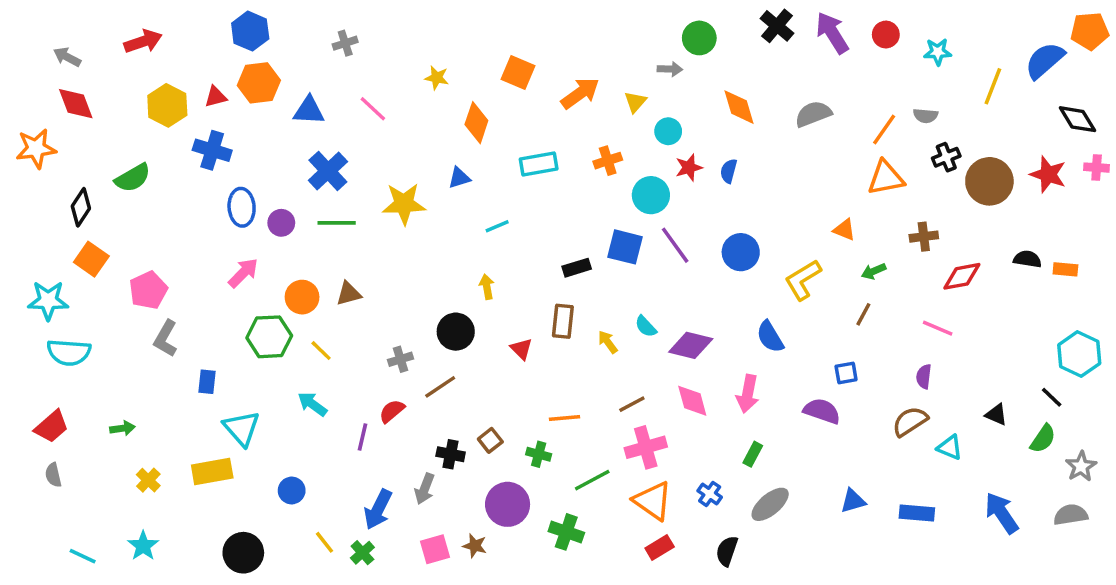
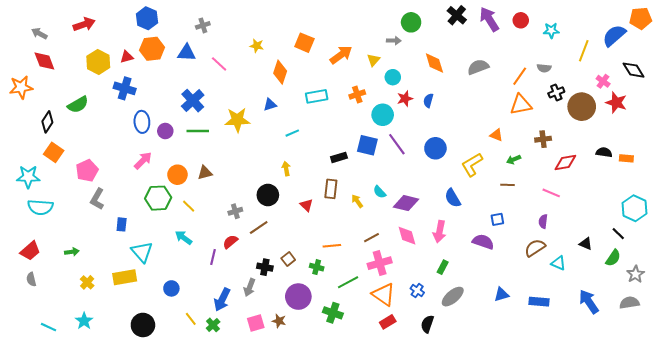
blue triangle: (309, 111) -> (187, 53), moved
pink cross: (1097, 168) -> (603, 81), moved, turned 32
brown line: (863, 314) -> (508, 185), turned 64

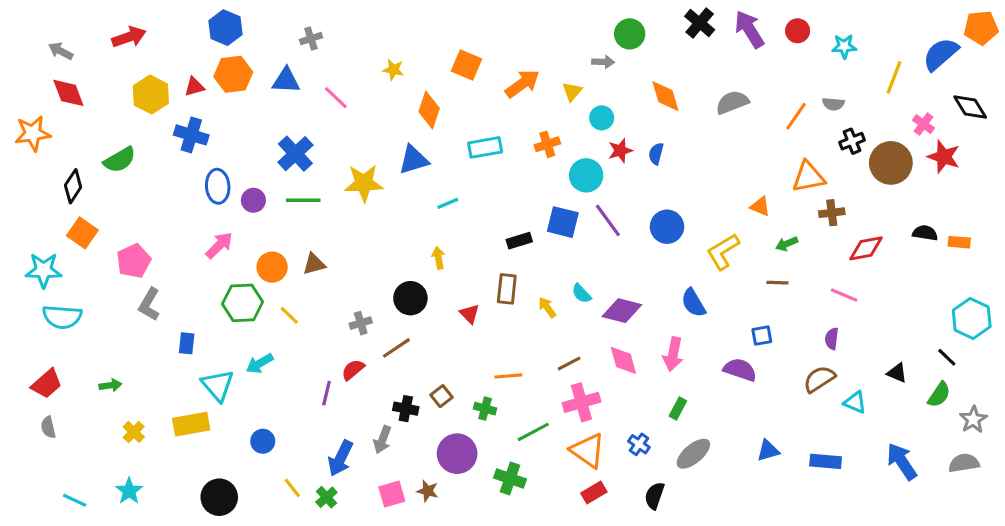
blue triangle: (270, 105) -> (414, 160), size x1.5
orange triangle: (521, 105) -> (808, 177), moved
cyan arrow: (184, 238) -> (260, 363), moved, turned -66

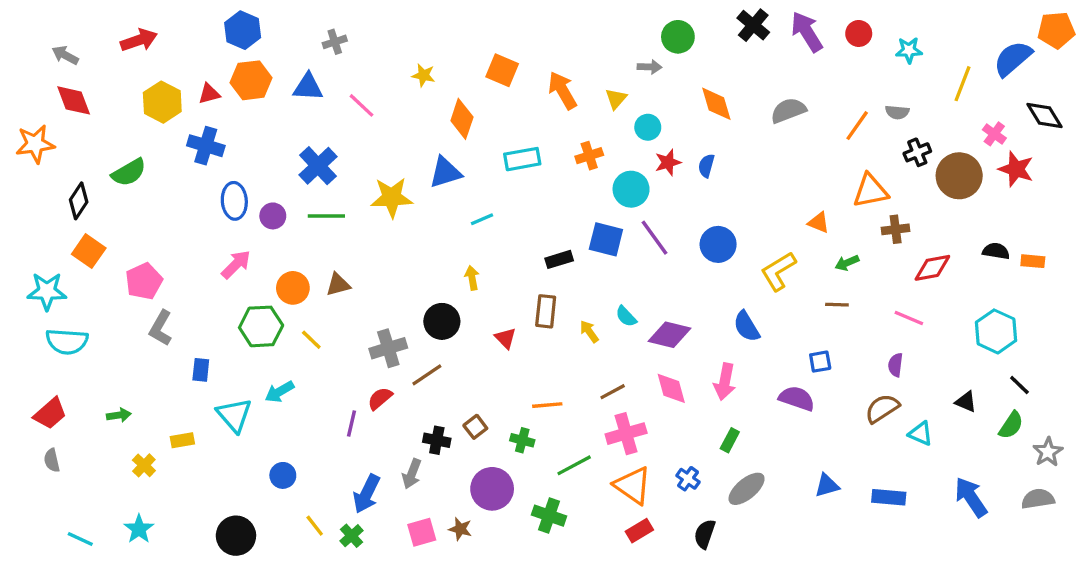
orange arrow: (522, 84) -> (562, 90), turned -84
cyan hexagon: (972, 318) -> (996, 331), moved
gray cross: (361, 323) -> (388, 348), size x1.5
yellow rectangle: (191, 424) -> (182, 440), moved, size x0.6

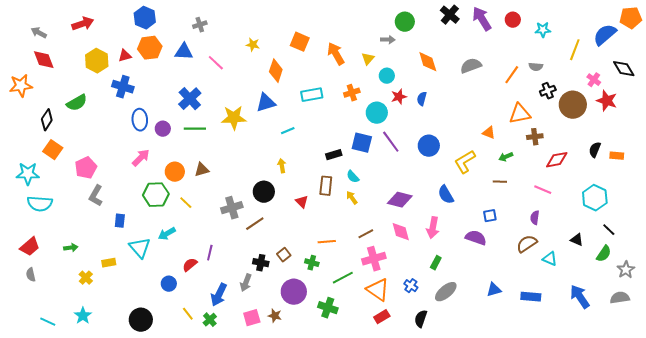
black semicircle: (996, 251) -> (595, 150), turned -77
cyan semicircle: (626, 316) -> (353, 177), moved
red semicircle: (380, 398) -> (190, 265), moved

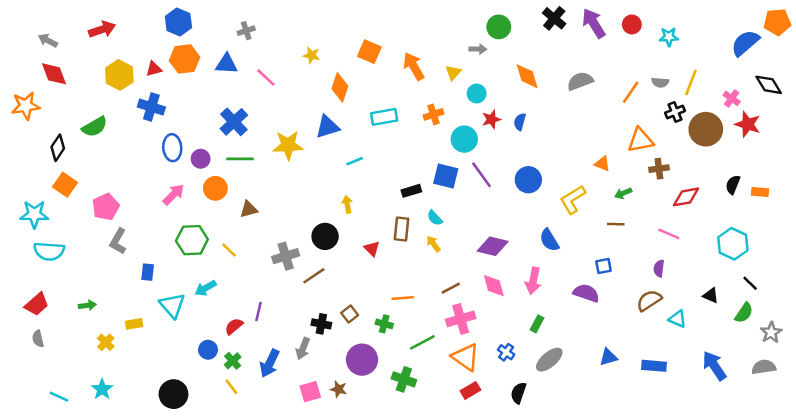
yellow line: (575, 50) -> (691, 82), moved
orange circle: (175, 172) -> (215, 188), moved
green cross: (210, 320) -> (233, 361), moved

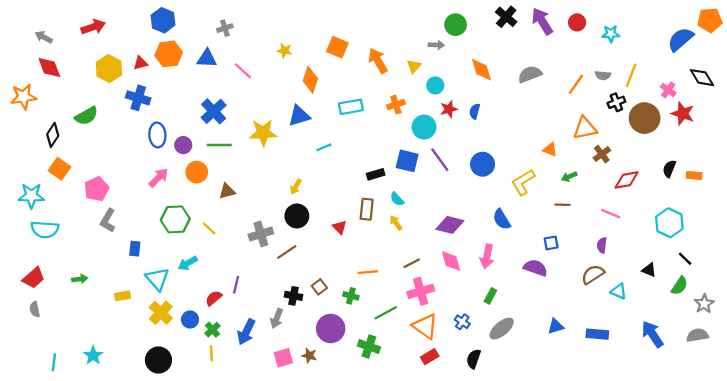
brown cross: (659, 169) -> (602, 154), turned -30
yellow arrow: (347, 204) -> (296, 187), moved, turned -140
yellow cross: (106, 342) -> (161, 313), moved, size x1.5
yellow line: (231, 387) -> (211, 353), turned 35
cyan line: (59, 397) -> (54, 362), turned 72

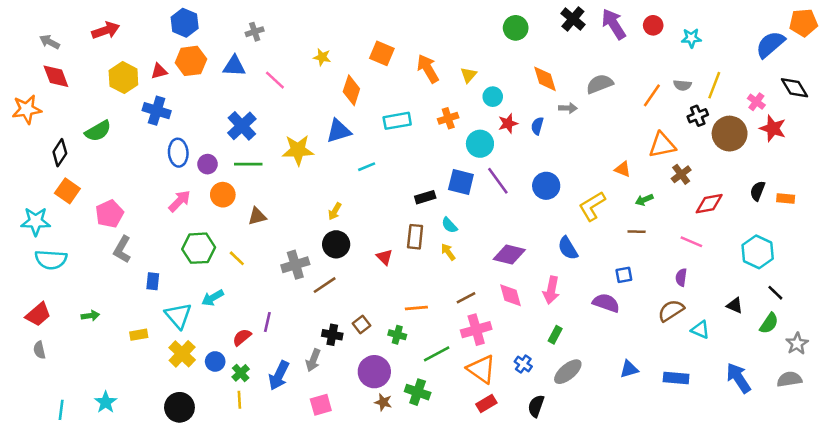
gray arrow: (436, 45) -> (568, 108), moved
brown star: (309, 355) -> (383, 402), moved

